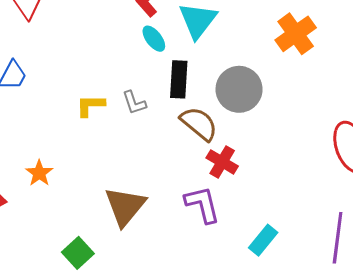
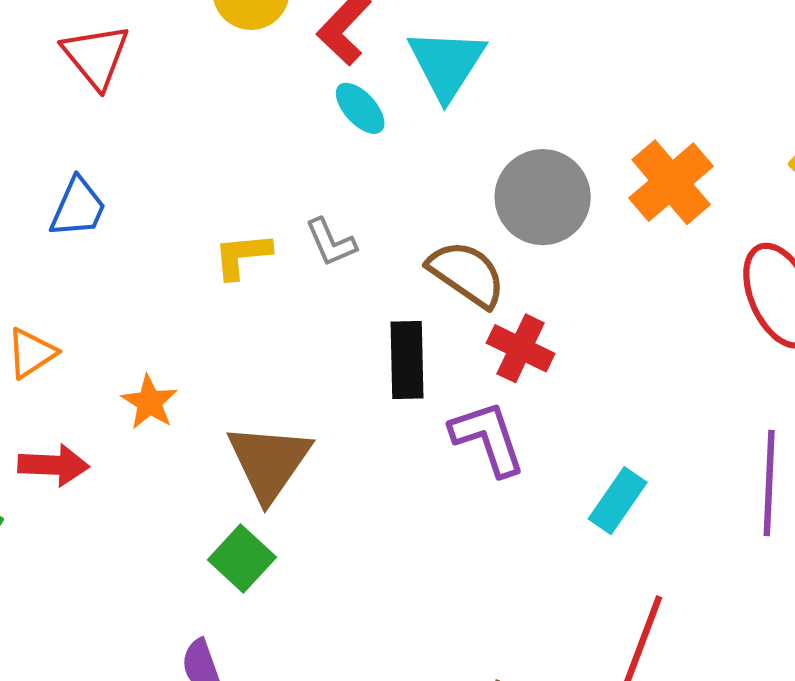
orange cross: (296, 34) -> (671, 182), moved
black rectangle: (179, 79) -> (407, 360), moved
brown triangle: (125, 206) -> (269, 462), moved

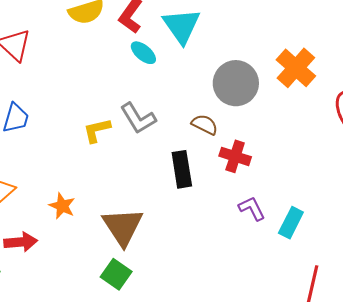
gray L-shape: (331, 242) -> (138, 118), size x1.4
brown semicircle: (467, 274) -> (205, 125), size x0.7
purple L-shape: (488, 438) -> (252, 208), moved, size x0.7

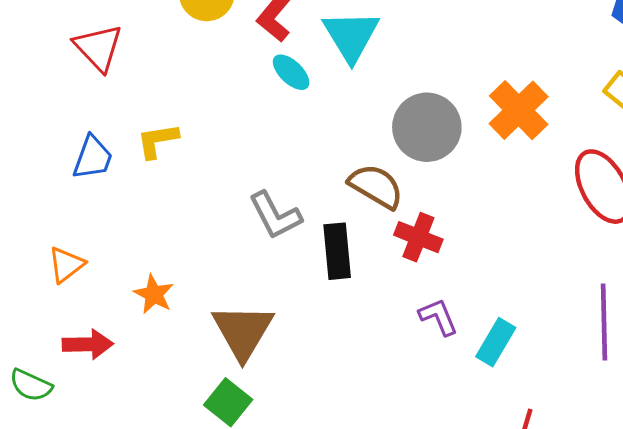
gray L-shape: (138, 118) -> (275, 215), moved
brown semicircle: (205, 125) -> (376, 186), size x1.4
yellow L-shape: (97, 130) -> (157, 141), moved

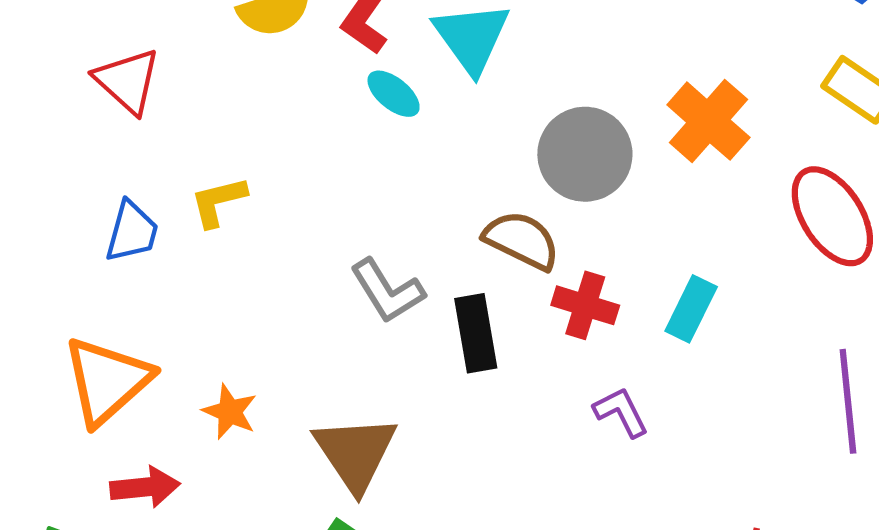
orange triangle: (66, 265) -> (107, 381), size x1.8
cyan rectangle: (496, 342) -> (691, 309), moved

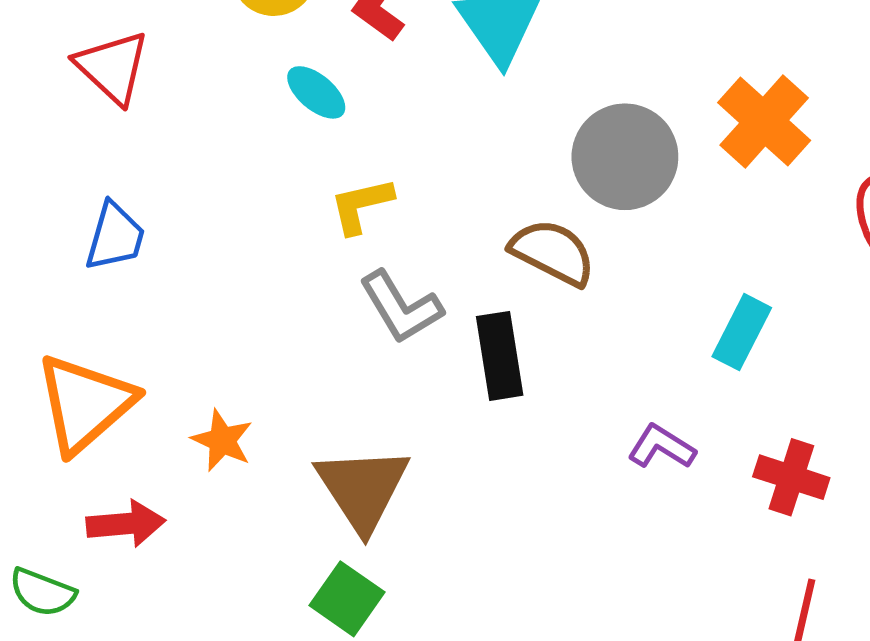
cyan ellipse: (394, 94) -> (316, 92), moved
yellow L-shape: (218, 202) -> (361, 205), moved
red cross: (585, 305) -> (791, 477), moved
purple L-shape: (621, 412) -> (661, 447), turned -32

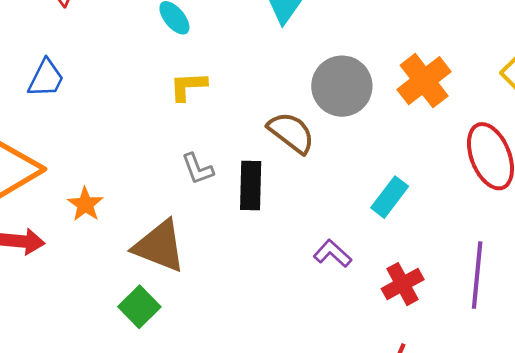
gray L-shape: (401, 307) -> (198, 169), moved, size x0.7
red cross: (791, 477) -> (403, 284), turned 33
brown triangle: (363, 489) -> (160, 246), turned -46

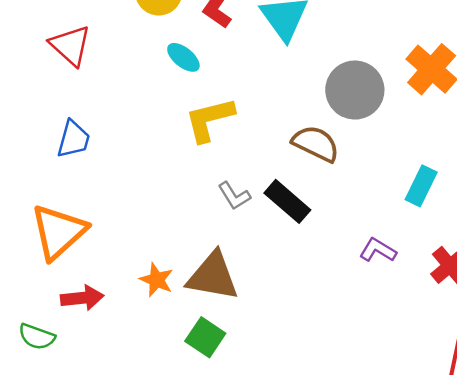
yellow L-shape: (188, 86) -> (209, 119), size x1.4
black rectangle: (251, 185) -> (287, 201), turned -39
orange star: (85, 204) -> (157, 280), moved

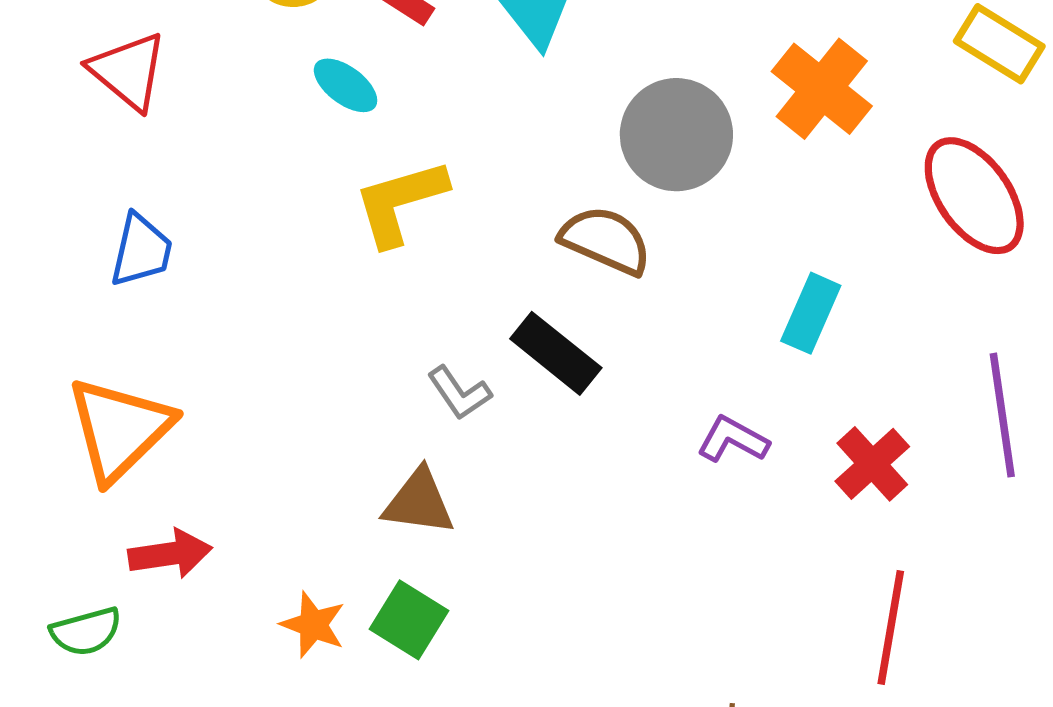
gray L-shape: (234, 196) -> (459, 393), moved
brown triangle: (213, 276) -> (419, 502), size x0.7
orange star: (157, 280) -> (313, 625), moved
green semicircle: (37, 337) -> (86, 632), turned -33

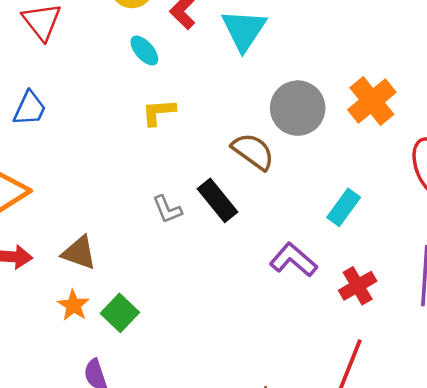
yellow L-shape: (400, 202) -> (158, 112), size x0.7
purple L-shape: (733, 440) -> (293, 260), size x1.4
brown triangle: (419, 502) -> (79, 253), moved

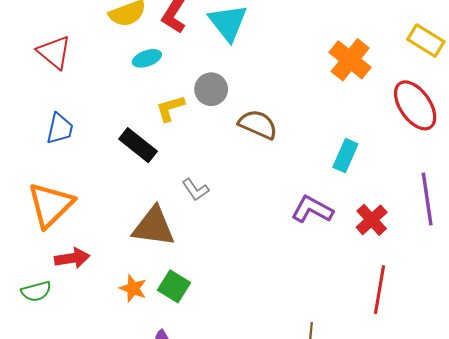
cyan ellipse: (144, 51) -> (147, 58), turned -56
gray circle: (298, 108) -> (211, 89), moved, size x0.7
black rectangle: (217, 200) -> (138, 145), moved
brown triangle: (79, 253) -> (154, 227), moved, size x1.4

